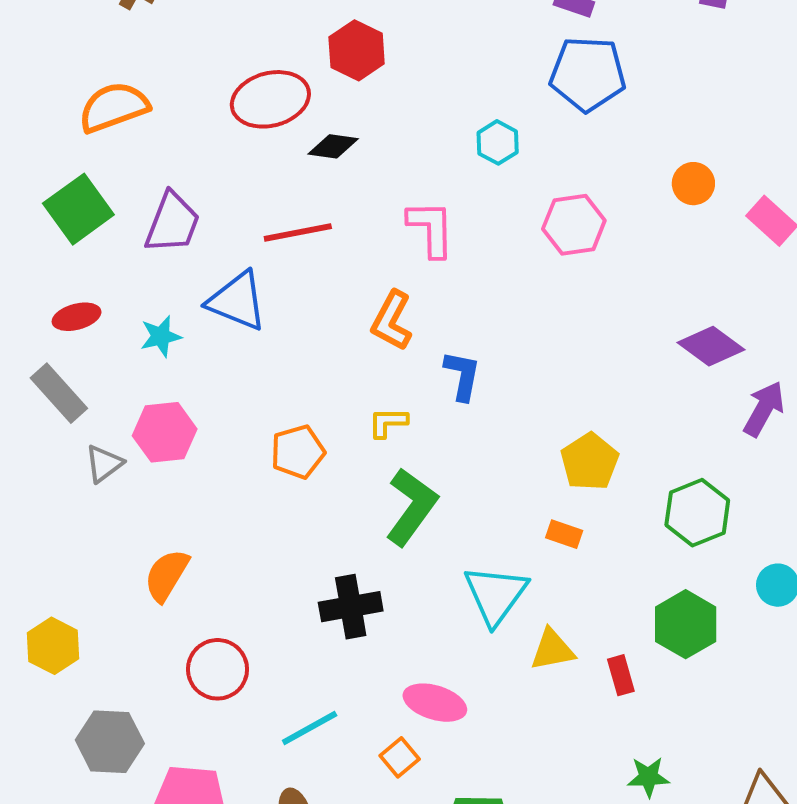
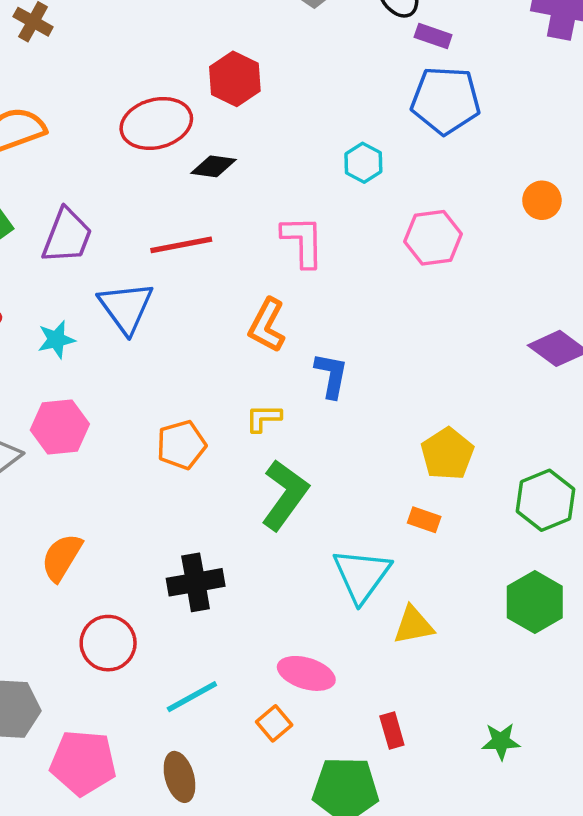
blue triangle: (237, 301) -> (126, 307), turned 32
black cross: (351, 607) -> (196, 582), moved
red rectangle: (621, 675) -> (392, 731), moved

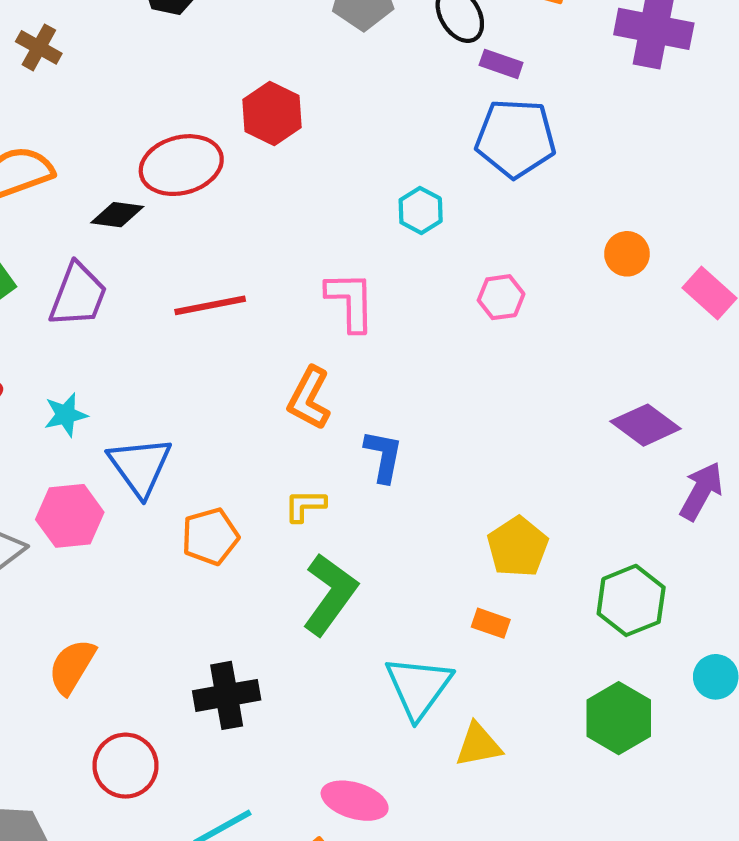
black diamond: (213, 166) -> (117, 215), moved
pink hexagon: (433, 238) -> (501, 297), size x0.7
blue triangle: (126, 307) -> (140, 466), moved

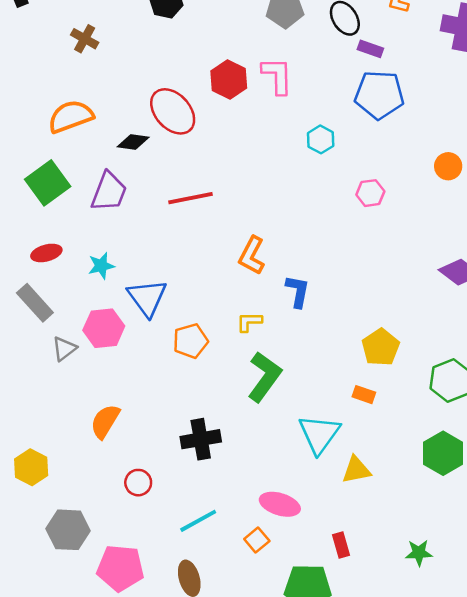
red ellipse: (181, 165) -> (173, 111), turned 63
pink L-shape: (350, 301) -> (277, 76), moved
red circle: (126, 766) -> (138, 483), size x0.7

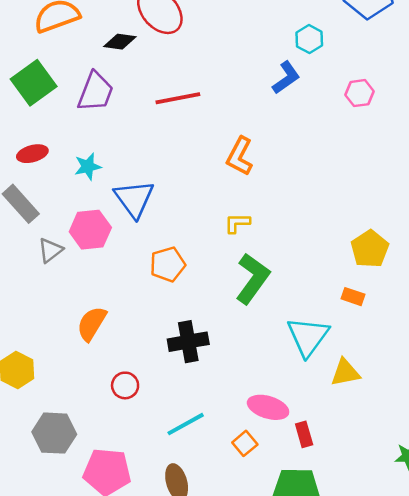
blue L-shape: (298, 291) -> (286, 78), moved, turned 44
orange pentagon: (191, 341) -> (168, 264), moved
red rectangle: (341, 545) -> (304, 434), moved

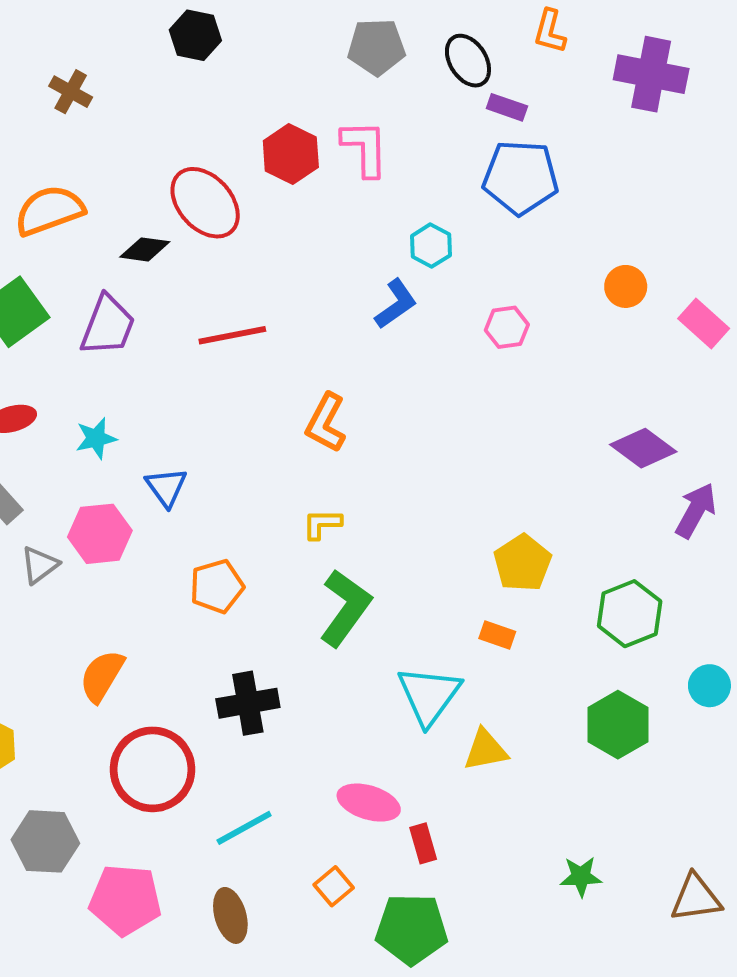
blue triangle: (134, 199) -> (166, 487), size x0.7
red circle: (125, 385) -> (152, 769), size x2.0
orange square: (245, 443) -> (334, 886), moved

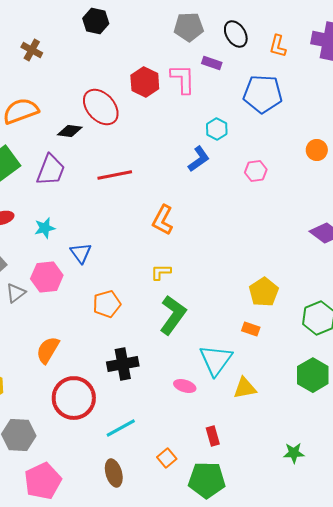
orange L-shape: (550, 31) -> (278, 46), moved
purple rectangle: (507, 107) -> (212, 63), moved
pink ellipse: (369, 803) -> (185, 386), moved, size x0.7
pink pentagon: (125, 900) -> (43, 481), moved, turned -30

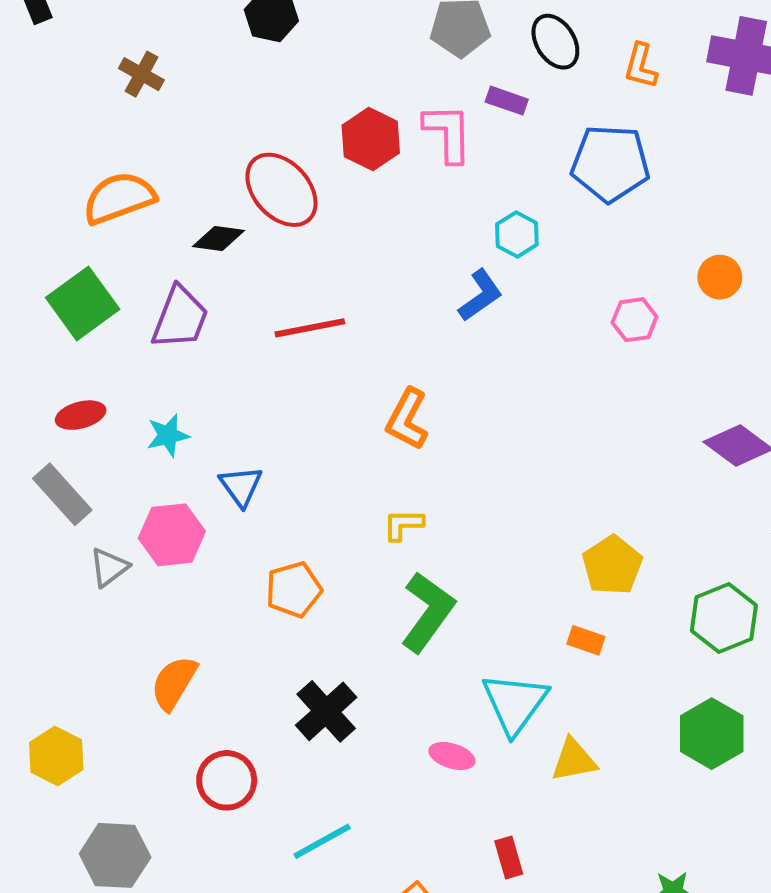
pink hexagon: (256, 171) -> (635, 320), moved
black cross: (123, 364) -> (326, 711), turned -32
red circle: (74, 398) -> (227, 780), size x0.7

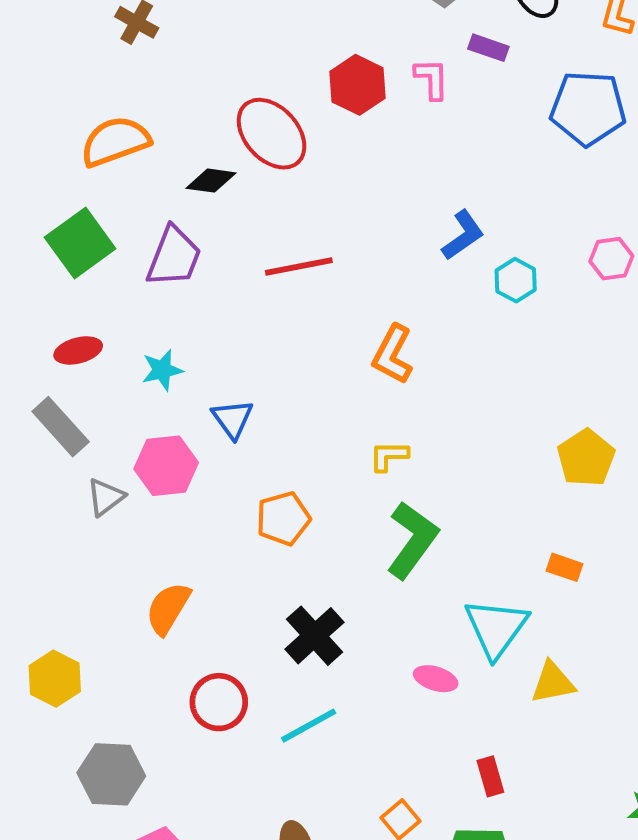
pink L-shape: (448, 133) -> (432, 79), size x0.7
cyan hexagon: (517, 234) -> (516, 280), moved
yellow pentagon: (612, 565) -> (586, 458), moved
cyan line: (322, 841) -> (309, 726), moved

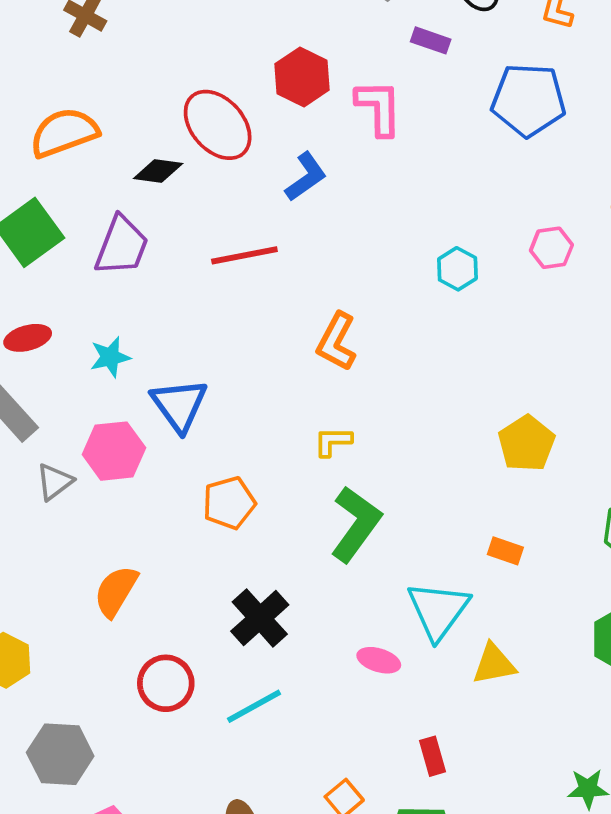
pink L-shape: (432, 79) -> (379, 108), moved, size x1.4
blue L-shape: (463, 235) -> (306, 177), moved
blue triangle: (232, 419) -> (179, 405), size x1.4

